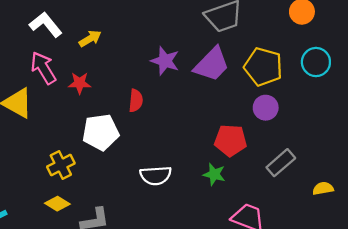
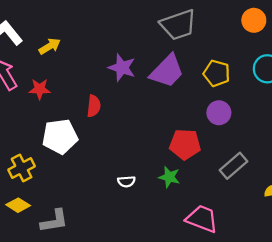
yellow pentagon: (263, 67) -> (217, 73), size x0.7
white semicircle: (156, 176) -> (126, 182), moved, size x0.6

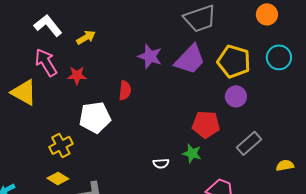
yellow pentagon: (217, 73) -> (234, 61), size x1.4
white semicircle: (126, 182) -> (161, 163), moved

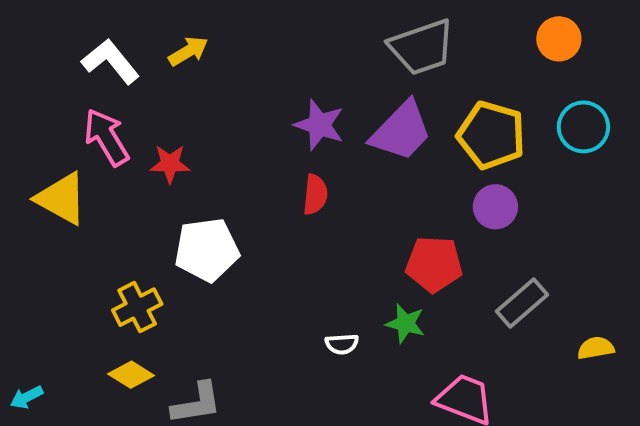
yellow arrow: (86, 37) -> (188, 51), moved
red semicircle: (125, 90) -> (315, 194), moved

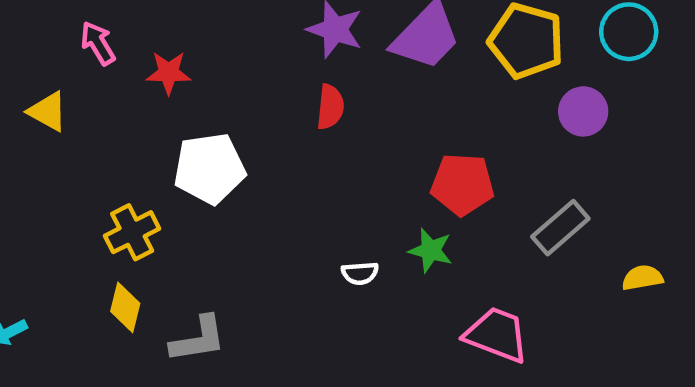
pink arrow: (106, 137) -> (98, 43), size x0.7
yellow triangle: (61, 199) -> (48, 111), size x0.7
purple circle: (495, 207) -> (583, 111), moved
yellow diamond: (131, 375) -> (125, 307), turned 72

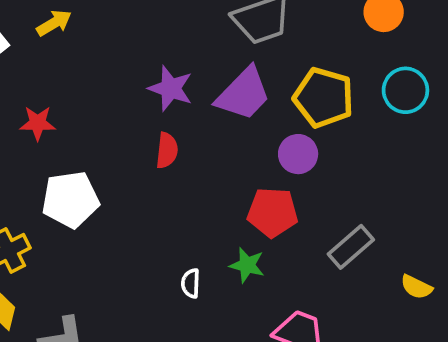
purple circle: (583, 111) -> (298, 154), moved
white semicircle: (360, 273) -> (191, 283), turned 96
yellow semicircle: (642, 278) -> (416, 287), turned -144

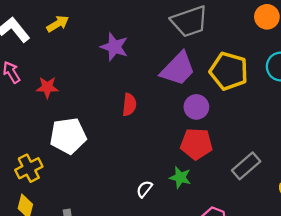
purple star: (171, 88) -> (114, 47), moved
purple circle: (298, 154) -> (196, 107), moved
white semicircle: (191, 283) -> (144, 189), turned 36

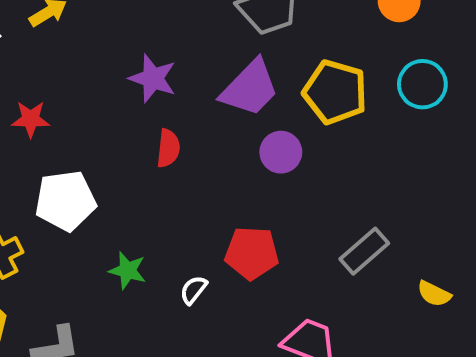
purple star: (114, 47) -> (153, 78), moved
red pentagon: (196, 144) -> (252, 253), moved
green star: (180, 177) -> (128, 270), moved

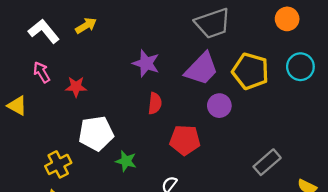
red pentagon: (252, 253) -> (185, 140), moved
green star: (128, 270) -> (126, 161), moved

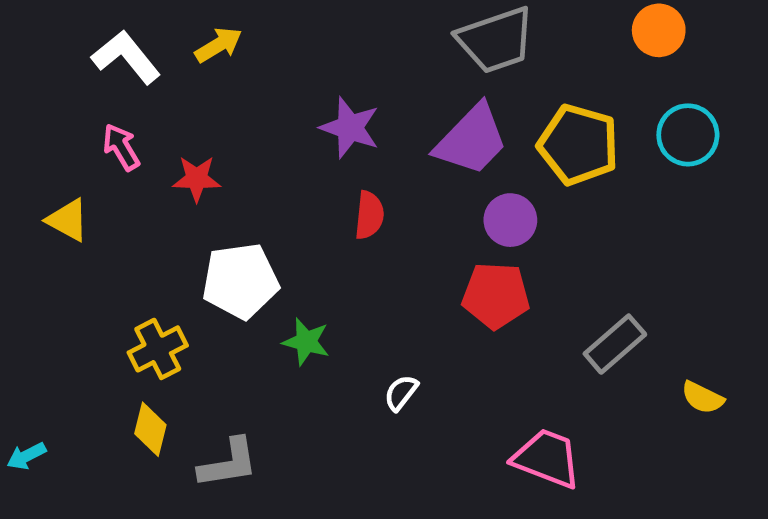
red pentagon: (185, 140) -> (496, 295), moved

